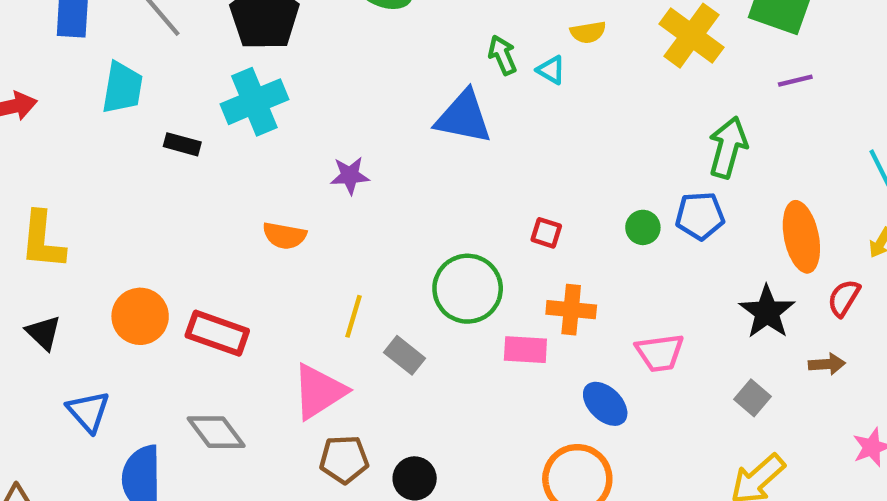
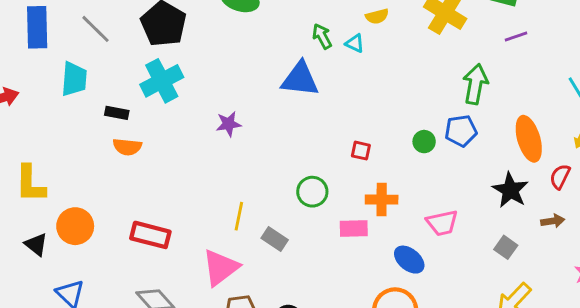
orange semicircle: (284, 236) -> (127, 147), moved
green circle: (468, 289) -> (312, 192), size x0.7
orange circle: (140, 316) -> (75, 226), moved

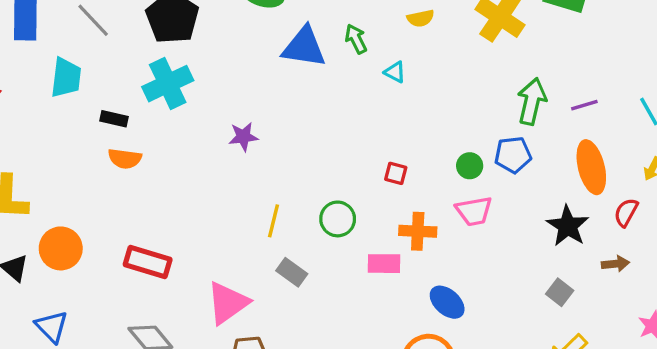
purple line: (516, 37) -> (584, 105), moved
cyan triangle: (355, 43) -> (395, 72), moved
blue triangle: (300, 79) -> (304, 47), moved
yellow line: (239, 216) -> (274, 221), moved
pink trapezoid: (442, 223) -> (474, 211), moved

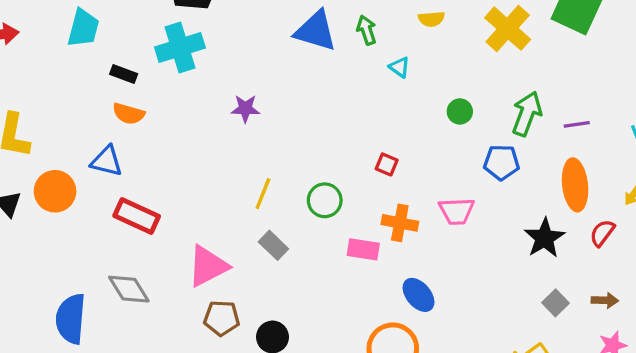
green circle: (470, 166) -> (460, 111), moved
brown arrow: (615, 264) -> (605, 300), moved
gray square: (560, 292) -> (556, 303), moved
blue triangle: (52, 327) -> (107, 161), moved, turned -40

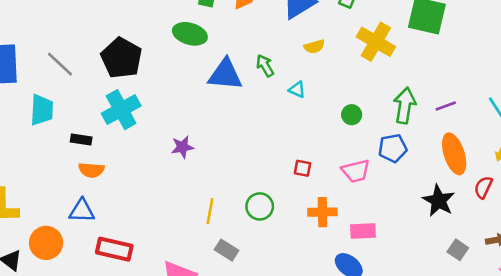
pink trapezoid: (457, 211) -> (356, 171), moved
pink rectangle: (363, 249) -> (363, 231), moved

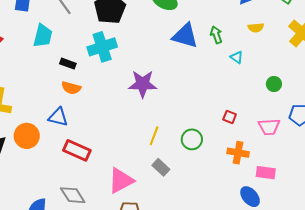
purple star: (182, 147) -> (143, 84), size x1.6

